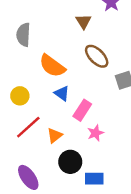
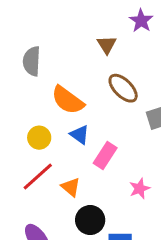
yellow circle: (20, 96) -> (39, 138), moved
pink star: (95, 133) -> (140, 189), moved
orange triangle: (55, 135) -> (71, 187), turned -42

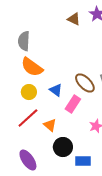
brown triangle: (107, 45) -> (74, 19), moved, turned -32
brown ellipse: (123, 88) -> (85, 83), moved
orange semicircle: (68, 100) -> (32, 67), moved

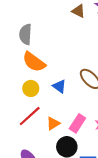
pink rectangle: (73, 104) -> (77, 123), moved
orange triangle: (50, 125) -> (53, 123), turned 48

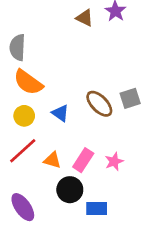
orange triangle: (53, 123) -> (52, 160), turned 48

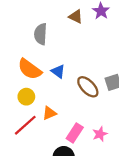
gray semicircle: (17, 47) -> (41, 34), moved
blue triangle: (60, 113) -> (58, 71), moved
orange triangle: (52, 160) -> (49, 113), moved, turned -40

